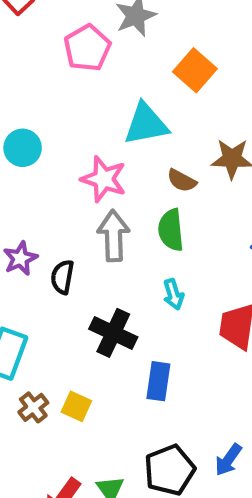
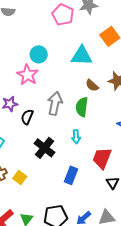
pink pentagon: (87, 48) -> (63, 15), turned -30
cyan circle: (23, 148) -> (39, 54), moved
pink star: (104, 179) -> (27, 75), moved
blue rectangle: (158, 381) -> (71, 175), moved

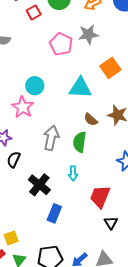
black semicircle: (27, 117) -> (14, 160), moved
blue rectangle: (71, 175) -> (54, 213), moved
yellow square: (20, 178) -> (11, 238), moved, turned 32

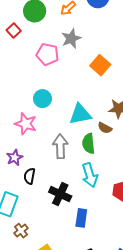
cyan circle: (35, 86) -> (42, 99), moved
cyan triangle: (80, 88) -> (80, 114), moved
brown semicircle: (91, 119) -> (105, 128), moved
cyan arrow: (73, 173) -> (90, 175), size x1.6

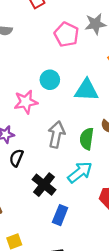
cyan triangle: (80, 114) -> (87, 90), moved
pink star: (26, 124) -> (26, 102), turned 30
cyan arrow: (90, 175) -> (80, 172), turned -125

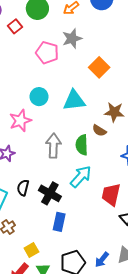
black semicircle: (16, 158) -> (23, 188), moved
blue rectangle: (60, 215) -> (59, 222), moved

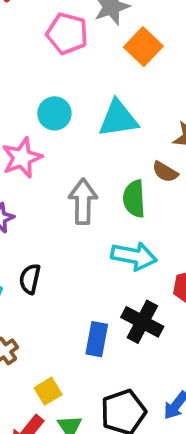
orange square: (99, 67) -> (143, 47), moved
cyan arrow: (81, 177) -> (134, 256), turned 60
black cross: (50, 193) -> (142, 322), moved

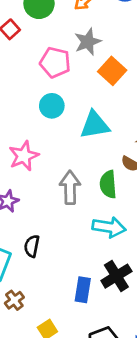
cyan circle: (54, 113) -> (52, 106), moved
black cross: (142, 322) -> (116, 276), turned 32

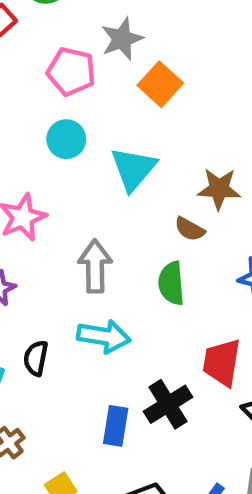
cyan triangle: (95, 125) -> (133, 169), turned -40
green semicircle: (108, 184) -> (171, 283), moved
cyan arrow: (109, 227) -> (104, 336), moved

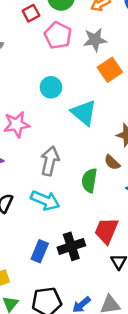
pink pentagon: (71, 71) -> (58, 35), moved
cyan triangle: (133, 169) -> (84, 113), turned -44
brown semicircle: (190, 229) -> (112, 162), moved

